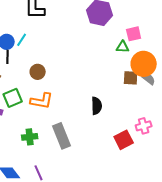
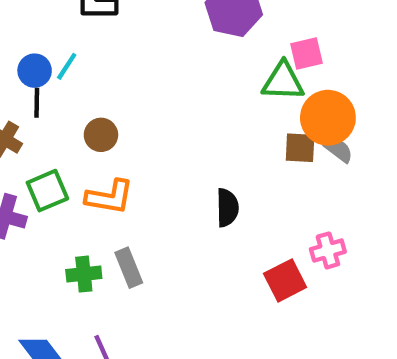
green triangle: (123, 47) -> (283, 81), size x1.5
gray rectangle: (62, 136) -> (129, 268), moved, size x0.7

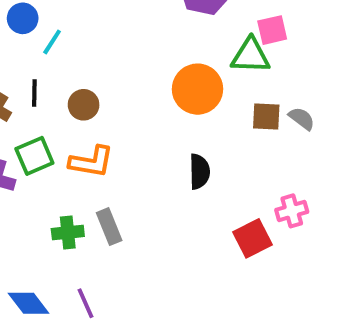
blue circle: (35, 71) -> (23, 18), moved
black line: (37, 103) -> (34, 93), moved
orange circle: (328, 118) -> (198, 89), moved

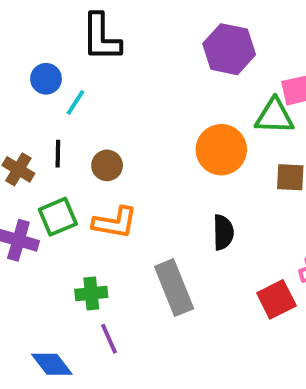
gray rectangle: (109, 227) -> (174, 288), moved, size x1.5
purple line: (86, 303) -> (109, 339), moved

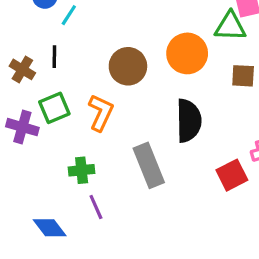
brown circle: (107, 165) -> (128, 66), moved, size x1.5
orange L-shape: (115, 223) -> (101, 113), turned -75
black semicircle: (223, 232) -> (189, 121), size x1.5

